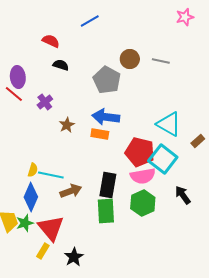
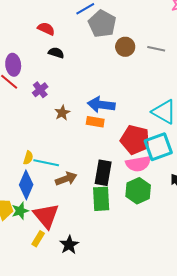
gray pentagon: (107, 80) -> (102, 24), moved
cyan square: (163, 159) -> (158, 147), turned 32

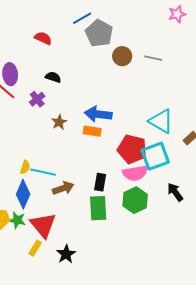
black semicircle: (56, 53) -> (53, 77), moved
black rectangle: (103, 173) -> (100, 182), size x0.7
green star: (20, 211) -> (17, 220), turned 30

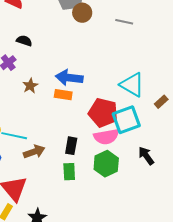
brown circle: (122, 56) -> (82, 13), moved
green rectangle: (98, 208) -> (69, 172), size x0.7

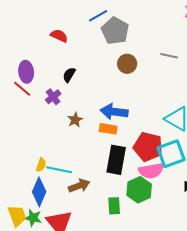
brown circle: (82, 13) -> (127, 64), moved
black semicircle: (24, 41) -> (69, 75), turned -77
black rectangle: (71, 146) -> (116, 160), moved, size x1.6
green hexagon: (106, 164) -> (139, 190), moved

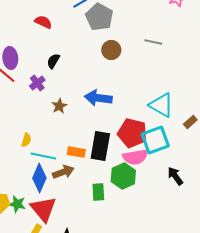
orange rectangle: (108, 129) -> (76, 152), moved
yellow semicircle: (41, 165) -> (26, 140), moved
blue diamond: (39, 192) -> (39, 178), moved

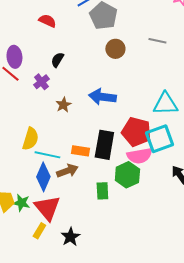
cyan triangle: (161, 105) -> (165, 104), turned -32
yellow semicircle: (26, 140) -> (30, 139), size x1.6

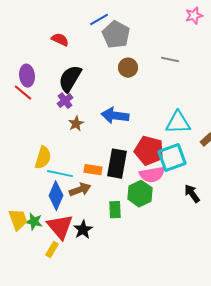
black semicircle: (57, 60) -> (70, 79), size x1.8
purple cross: (41, 82) -> (65, 101), moved
black star: (70, 237) -> (83, 230), moved

